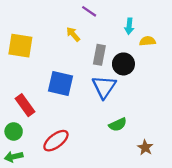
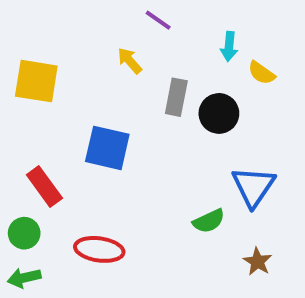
yellow semicircle: (148, 41) -> (262, 73), turned -140
blue triangle: (104, 87) -> (253, 187), moved
red ellipse: (56, 141) -> (99, 249), turned 45

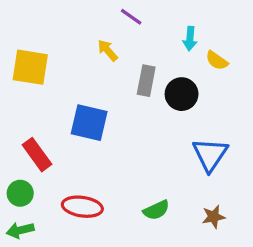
green semicircle: (209, 221) -> (156, 210), moved
brown star: (257, 262) -> (213, 217), turned 30

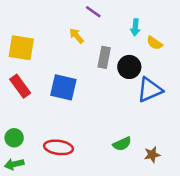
red rectangle: (37, 155) -> (20, 86), moved
blue triangle: (210, 155) -> (150, 90), moved, turned 32
green semicircle: (156, 210) -> (122, 144), moved

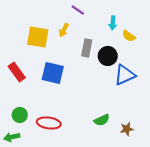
yellow arrow: (76, 36) -> (64, 30), turned -112
yellow square: (21, 48) -> (38, 37), moved
green circle: (14, 138) -> (20, 115), moved

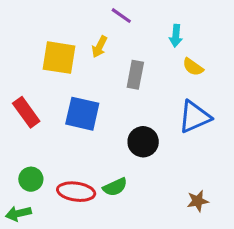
yellow semicircle: (129, 36) -> (193, 67), moved
black circle: (108, 56) -> (143, 142), moved
green semicircle: (102, 120) -> (115, 187), moved

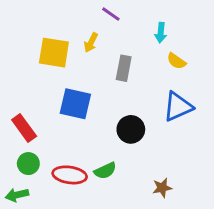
red rectangle: (26, 112) -> (24, 128), moved
brown star: (198, 201) -> (162, 188), moved

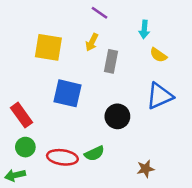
yellow arrow: (91, 43) -> (92, 42), moved

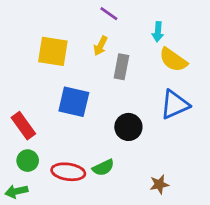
yellow semicircle: (158, 55) -> (173, 60), size x1.5

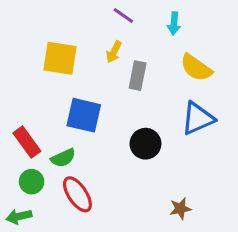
cyan arrow: (158, 32) -> (174, 23), moved
green semicircle: (103, 168) -> (63, 158), moved
red ellipse: (68, 172) -> (77, 194), turned 48

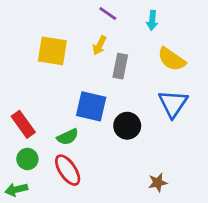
blue square: (84, 115) -> (91, 106), moved
blue triangle: (198, 118) -> (173, 104), turned -32
green semicircle: (63, 158) -> (68, 137), moved

